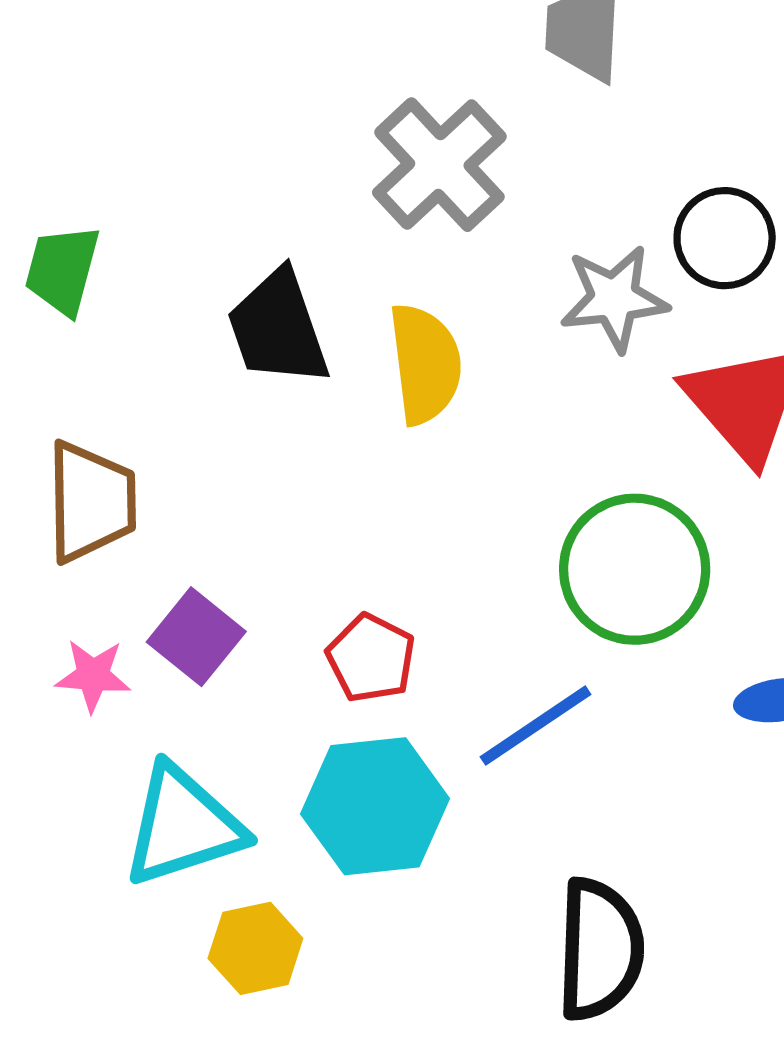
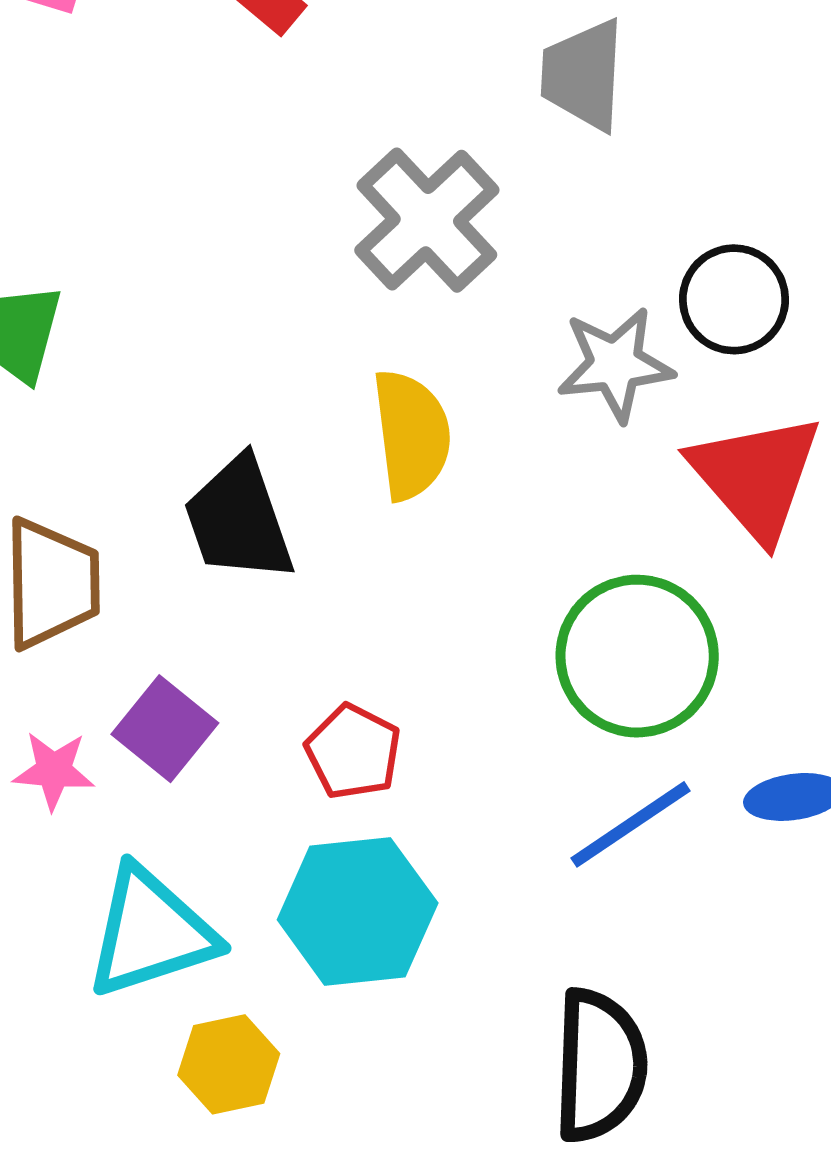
black trapezoid: (278, 328) -> (239, 520), moved
blue line: (535, 726) -> (631, 824), moved

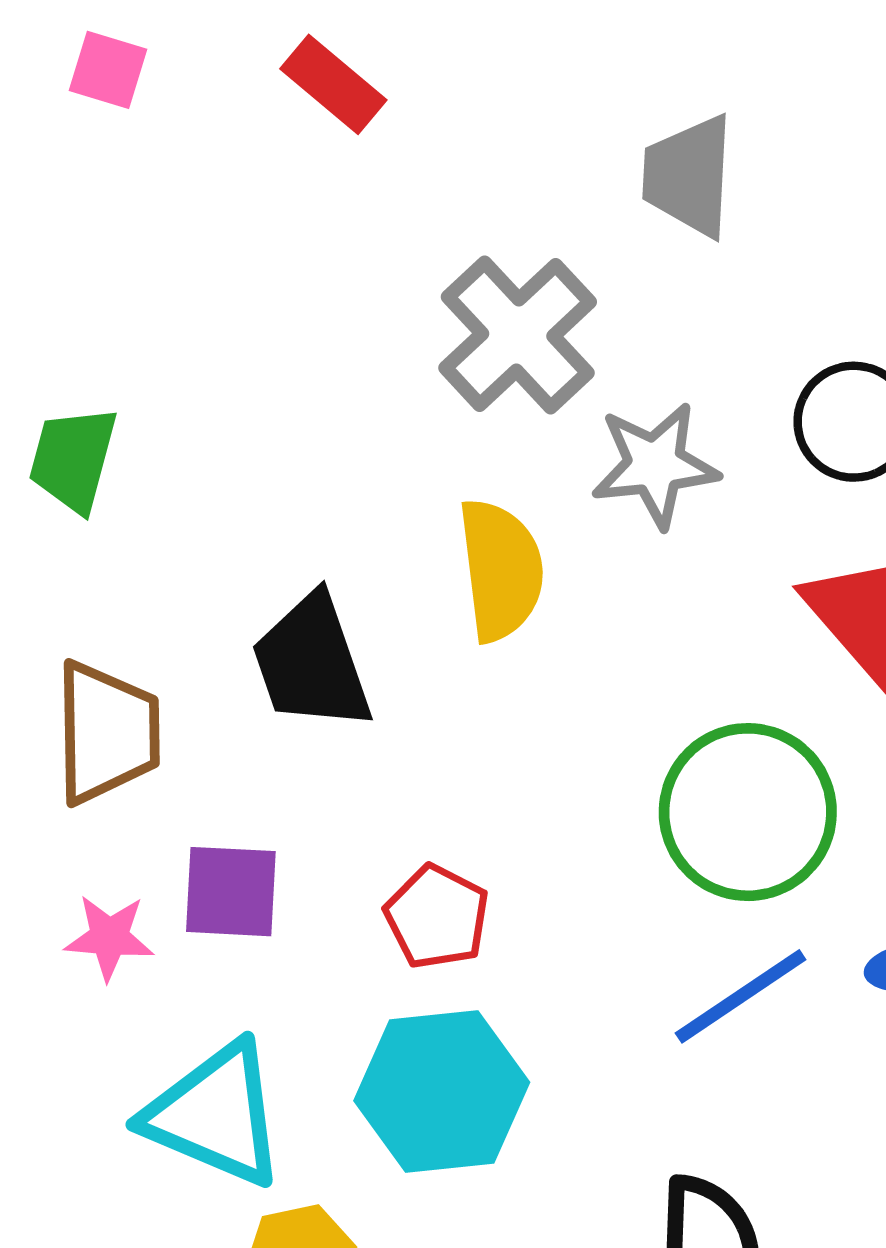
gray star: (615, 364) -> (655, 465), moved
purple square: (165, 729) -> (231, 892), turned -36
cyan triangle: (151, 932) -> (215, 1114), turned 41

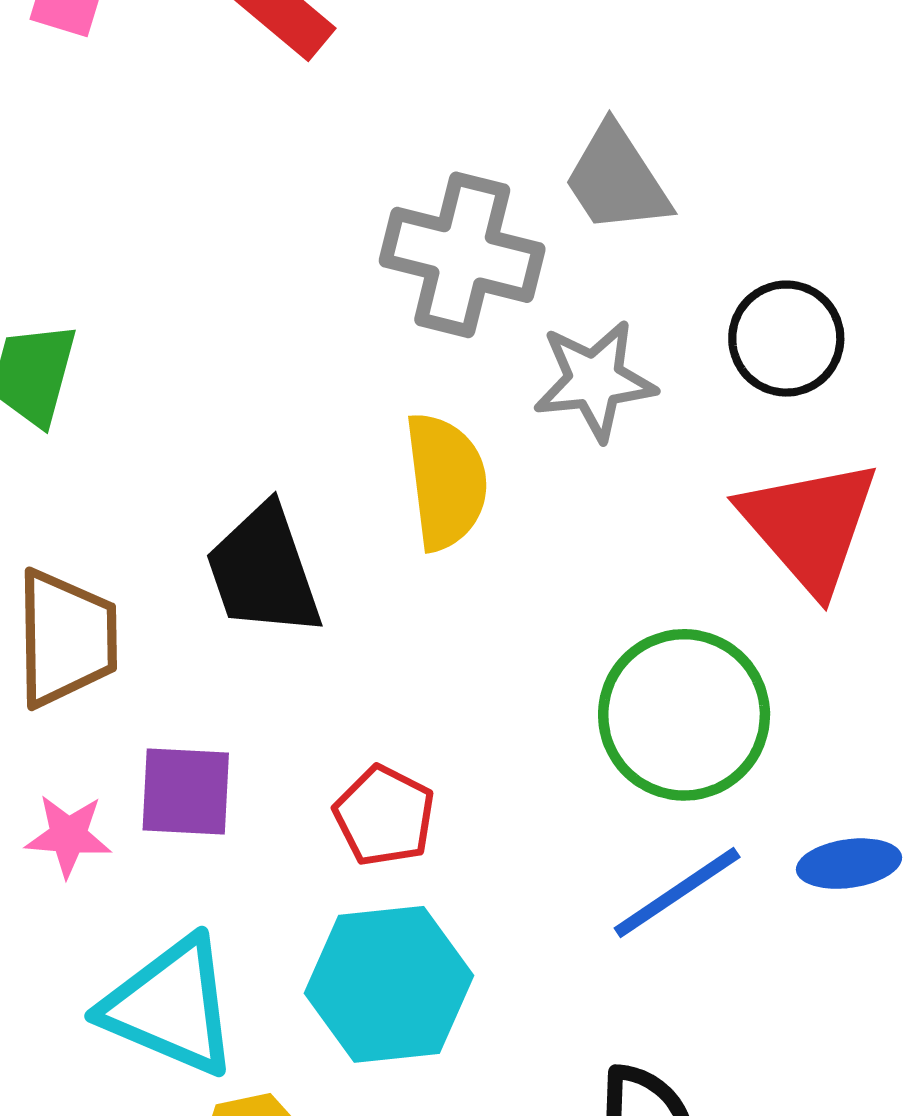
gray trapezoid: (689, 176) -> (617, 179), moved, turned -36
gray cross: (518, 335) -> (462, 255), turned -33

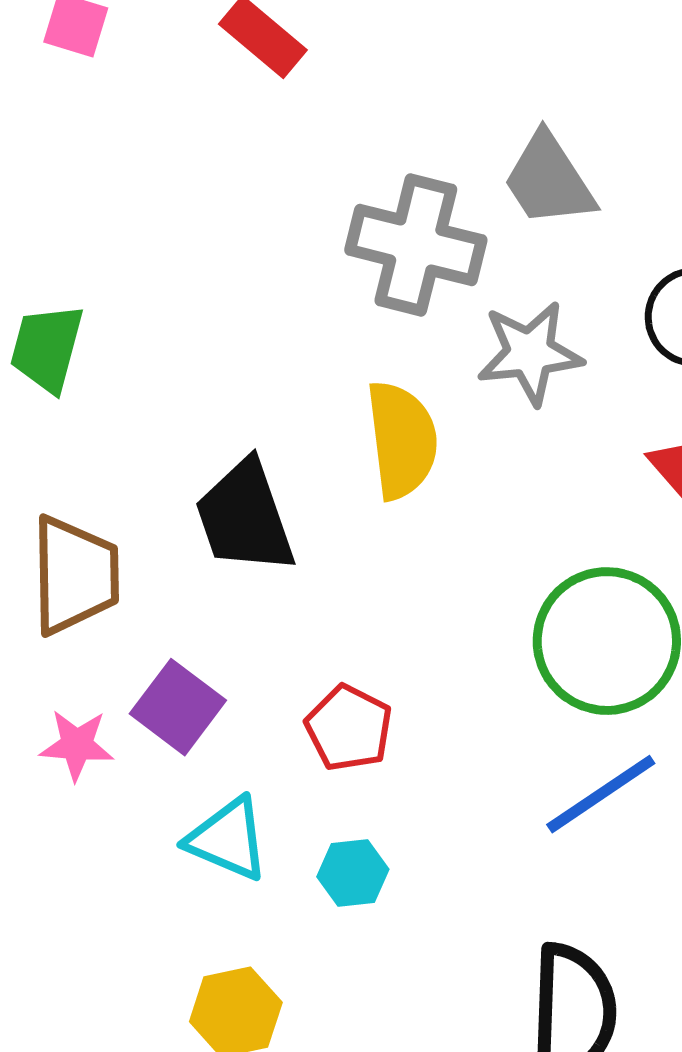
purple square: (186, 792) -> (178, 707), turned 34
cyan hexagon: (389, 984) -> (353, 873), size x0.5
cyan triangle: (171, 1006) -> (228, 839), moved, size x0.7

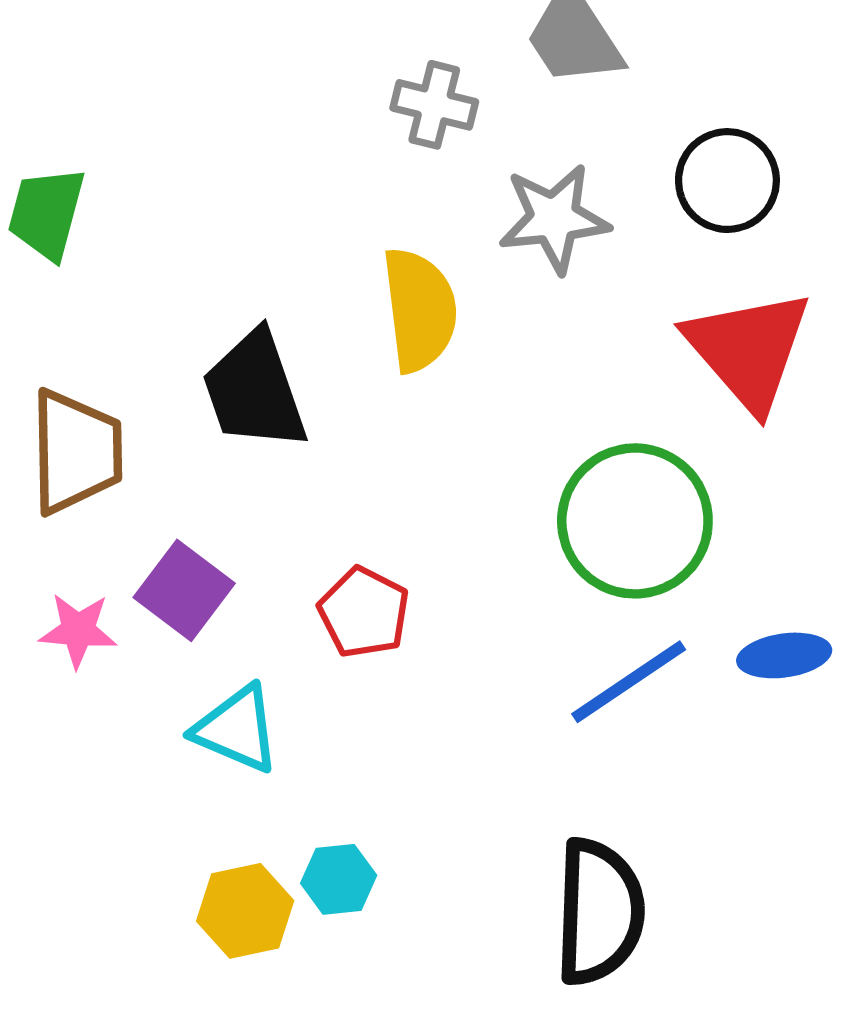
gray cross: (416, 245) -> (434, 105), size x0.6
cyan hexagon: (353, 873) -> (339, 879), moved

